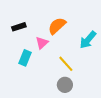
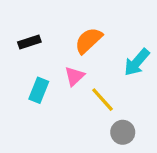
pink triangle: (42, 43) -> (74, 76), moved
gray circle: (65, 85) -> (123, 132), moved

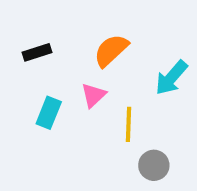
yellow line: (102, 100) -> (129, 124), turned 44

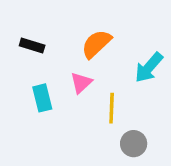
black rectangle: (37, 52) -> (32, 46), turned 35
cyan rectangle: (49, 113) -> (42, 98), turned -36

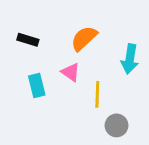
cyan arrow: (149, 68) -> (130, 59), turned -32
pink triangle: (81, 83) -> (71, 72), turned -42

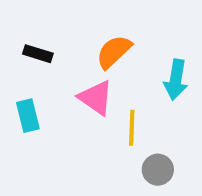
pink triangle: (71, 72) -> (96, 98), size x1.4
cyan rectangle: (37, 86) -> (28, 116), moved

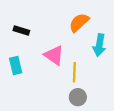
orange semicircle: (114, 52) -> (79, 23), moved
gray circle: (158, 170) -> (78, 97), moved

